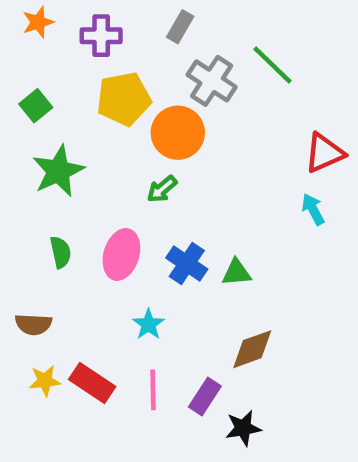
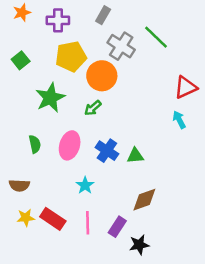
green star: (58, 171) -> (50, 98), moved

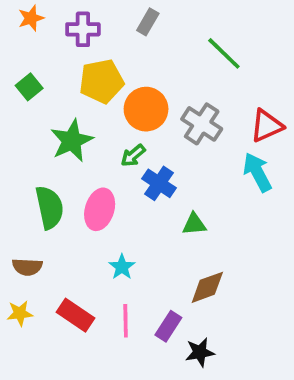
gray cross: (121, 46) -> (202, 124), moved
cyan arrow: (179, 120) -> (257, 172), size x1.5
green semicircle: (35, 144) -> (50, 207), size x1.6
blue cross: (107, 151) -> (159, 183), moved
yellow star: (26, 218) -> (20, 313), moved

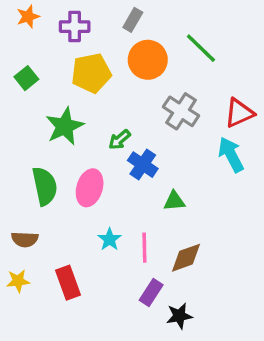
orange circle: (146, 109) -> (148, 60), moved
red rectangle: (75, 315) -> (68, 283), turned 36
pink line: (126, 321) -> (144, 248), moved

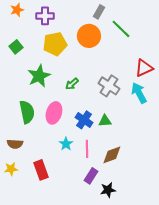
gray rectangle: (133, 20) -> (99, 12), moved
gray cross: (181, 111) -> (109, 86), moved
blue cross: (143, 165) -> (84, 120), moved

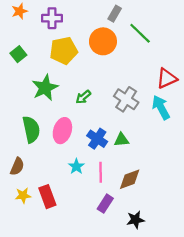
brown semicircle: (15, 144) -> (17, 166), turned -70
yellow star: (11, 169) -> (23, 195), moved
black star: (108, 190) -> (135, 220), moved

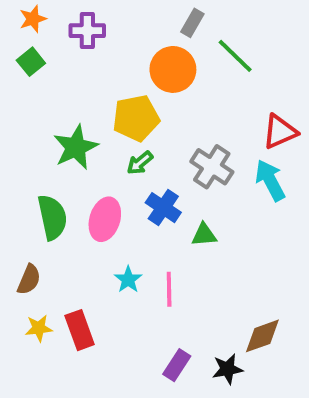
yellow pentagon: (64, 51) -> (136, 118), moved
green square: (18, 54) -> (31, 62), moved
blue cross: (97, 139) -> (163, 208), moved
brown diamond: (130, 179) -> (262, 336), moved
purple rectangle: (105, 204) -> (177, 365), moved

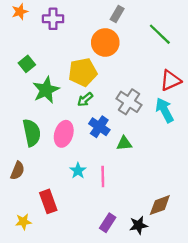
green line: (235, 56) -> (160, 34), moved
green square: (31, 62) -> (27, 64), moved
yellow star: (39, 328) -> (23, 222), moved

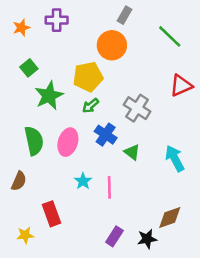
orange star: (20, 12) -> (21, 28), moved
cyan arrow: (165, 110) -> (175, 158), moved
green triangle: (124, 143) -> (132, 152), turned 42

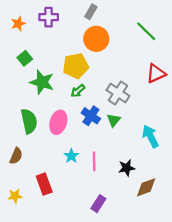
gray rectangle: (124, 15) -> (91, 12), moved
green star: (49, 96) -> (42, 82), turned -30
green triangle: (132, 152) -> (114, 120), moved, turned 32
yellow star: (25, 235) -> (15, 196), moved
black star: (147, 239) -> (127, 168), moved

